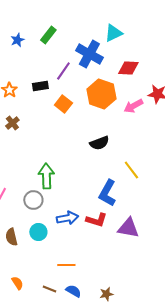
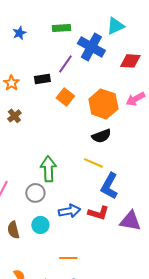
green rectangle: (48, 35) -> (61, 28), moved, turned 48
orange hexagon: (101, 94) -> (103, 104), moved
yellow line: (131, 170) -> (93, 163), moved, turned -30

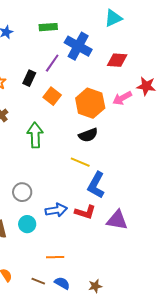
cyan triangle: (115, 26) -> (113, 18), moved
black rectangle: (42, 79) -> (29, 78), turned -56
green arrow: (48, 169) -> (35, 135), moved

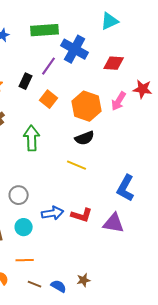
green rectangle: (48, 27) -> (45, 30), size x1.5
pink arrow: (122, 98) -> (119, 101), turned -30
blue L-shape: (96, 185) -> (126, 188), moved
orange line: (55, 257) -> (25, 260), moved
brown star: (95, 286) -> (84, 280), moved

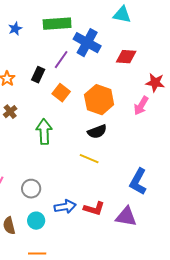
cyan triangle: (110, 21) -> (122, 15), turned 36
pink arrow: (119, 101) -> (141, 106), moved

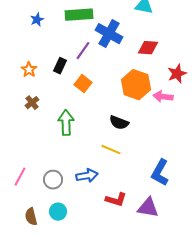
red star: (155, 83) -> (177, 74), turned -30
orange hexagon: (99, 100) -> (136, 85), moved
pink arrow: (141, 106) -> (163, 97), turned 66
black semicircle: (97, 132) -> (119, 123), turned 42
blue arrow: (65, 207) -> (87, 176), moved

